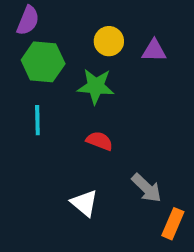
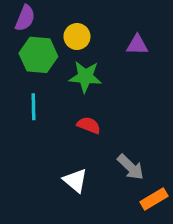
yellow circle: (109, 41) -> (77, 37), moved
orange rectangle: (173, 224) -> (154, 199), turned 36

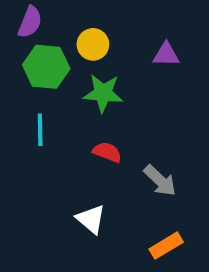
gray arrow: (131, 167) -> (160, 181), moved
orange rectangle: (154, 199) -> (166, 246), moved

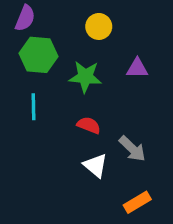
yellow circle: (93, 44) -> (99, 26), moved
purple triangle: (166, 55) -> (137, 68), moved
white triangle: (91, 219) -> (95, 165), moved

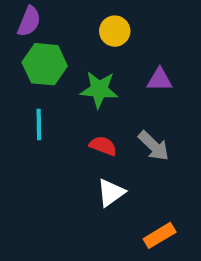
gray arrow: (132, 149) -> (154, 146), moved
white triangle: (95, 165) -> (111, 193), turned 44

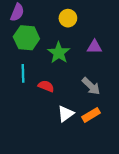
green star: (99, 89) -> (59, 53), turned 30
red semicircle: (103, 146) -> (46, 86), moved
orange rectangle: (160, 235) -> (91, 115), moved

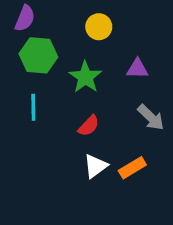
red semicircle: (46, 86) -> (89, 126), moved, turned 112
gray arrow: (91, 86) -> (151, 117), moved

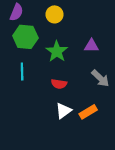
yellow circle: (99, 27) -> (54, 14), moved
red semicircle: (89, 126) -> (59, 84), turned 56

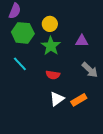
yellow circle: (54, 14) -> (50, 24), moved
cyan line: (22, 72) -> (20, 64), turned -42

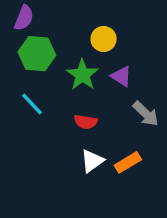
yellow circle: (50, 24) -> (104, 39), moved
purple triangle: (82, 41) -> (121, 76), moved, turned 32

